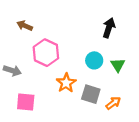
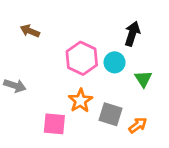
pink hexagon: (46, 53) -> (82, 58), moved
cyan circle: (94, 60) -> (115, 62), moved
pink square: (26, 102) -> (54, 124), moved

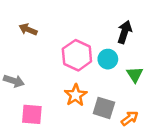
pink square: (54, 124) -> (32, 114), moved

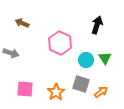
cyan circle: (108, 59) -> (86, 60), moved
gray arrow: (14, 81) -> (11, 53), moved
orange star: (76, 95) -> (56, 92), moved

